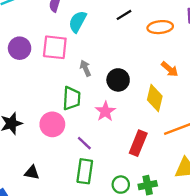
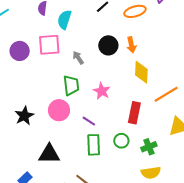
orange arrow: (170, 69) -> (131, 45), moved, turned 49
black circle: (118, 80) -> (108, 45), moved
black triangle: (32, 173) -> (49, 154), size x1.6
green circle: (121, 185) -> (121, 141), moved

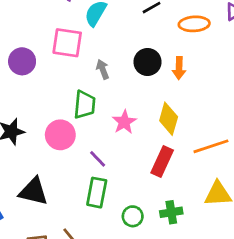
purple circle: (20, 51) -> (22, 61), moved
yellow diamond: (141, 72) -> (169, 119), moved
green circle: (121, 141) -> (133, 216), moved

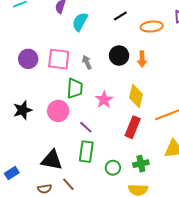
pink square: (67, 43) -> (59, 59), moved
black triangle: (33, 191) -> (52, 160), moved

